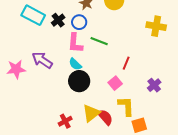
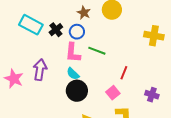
purple arrow: (42, 60) -> (40, 70), turned 65
pink star: (16, 69) -> (14, 79), turned 30
purple cross: (154, 85) -> (152, 95), turned -32

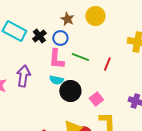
red line: (124, 73) -> (107, 64), moved
cyan semicircle: (73, 74) -> (56, 80), turned -32
black circle: (77, 91) -> (70, 91), moved

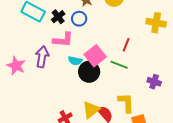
green line: (80, 57) -> (119, 65), moved
pink L-shape: (56, 59) -> (63, 40), moved, turned -90
pink square: (96, 99) -> (95, 56), moved, size x1.5

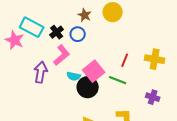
yellow cross: (156, 23) -> (155, 59), moved
pink L-shape: (63, 40) -> (62, 55), turned -45
pink star: (16, 66) -> (15, 40), moved

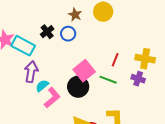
cyan rectangle: (32, 27) -> (23, 46), moved
pink L-shape: (62, 55) -> (52, 98), moved
cyan semicircle: (74, 76) -> (42, 86), moved, turned 128
purple cross: (153, 97) -> (138, 79), moved

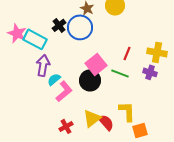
blue circle: (68, 34) -> (80, 27), size x1.6

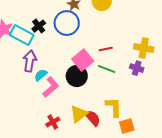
black cross: (59, 25) -> (39, 26), moved
red line: (127, 53) -> (106, 49), moved, turned 56

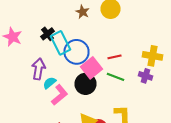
blue circle: (67, 23) -> (76, 52), moved
cyan rectangle: (22, 35) -> (60, 43), moved, turned 35

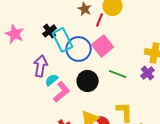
red line: (114, 57) -> (100, 20), moved, turned -56
pink square: (92, 68) -> (103, 46), moved
purple cross: (146, 76) -> (148, 73), turned 32

